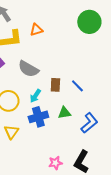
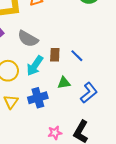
cyan arrow: (35, 96) -> (35, 66), size x1.5
blue cross: (38, 117) -> (38, 98), moved

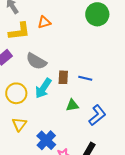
blue line: (77, 56) -> (85, 78), turned -32
blue cross: (38, 98) -> (46, 140), moved, turned -30

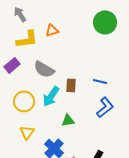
blue line: (85, 78) -> (100, 81), moved
green triangle: (72, 105) -> (68, 120), moved
blue L-shape: (97, 115) -> (105, 107), moved

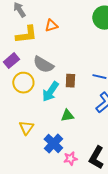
yellow circle: (24, 101) -> (23, 83), moved

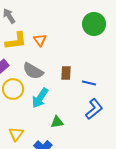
orange triangle: (51, 26) -> (40, 40), moved, turned -48
brown rectangle: (70, 81) -> (66, 73), moved

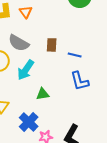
blue L-shape: (94, 109) -> (80, 81), turned 115

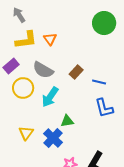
brown rectangle: (52, 45) -> (76, 72), turned 40
blue cross: (29, 122) -> (53, 138), moved

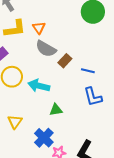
gray semicircle: (43, 70) -> (46, 49), moved
cyan arrow: (50, 97) -> (39, 86), turned 70
blue cross: (53, 138) -> (44, 138), moved

